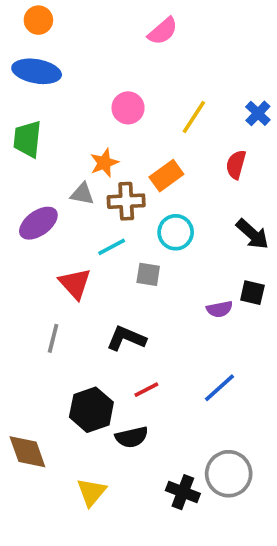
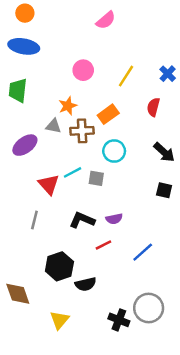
cyan line: (112, 247) -> (72, 172), moved
purple semicircle: (219, 309) -> (114, 219), moved
red line: (146, 390) -> (103, 245), moved

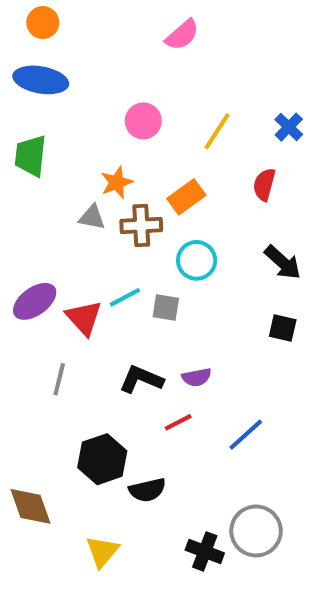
purple ellipse: (25, 145) -> (35, 301), moved

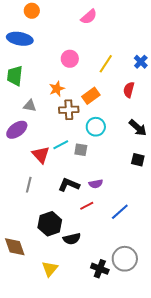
orange circle: (43, 23) -> (32, 11), moved
gray triangle: (92, 217) -> (30, 106), moved
purple ellipse: (35, 301) -> (17, 130), moved

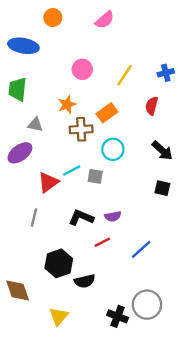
orange circle: (32, 11) -> (53, 18), moved
blue cross: (141, 62) -> (166, 73), turned 32
red triangle: (41, 155) -> (48, 182), turned 36

